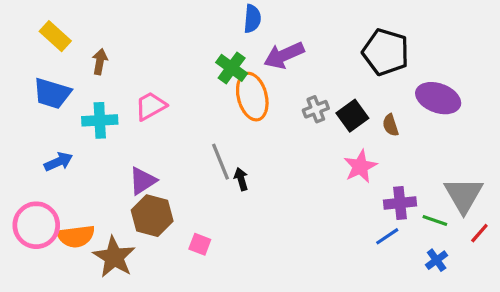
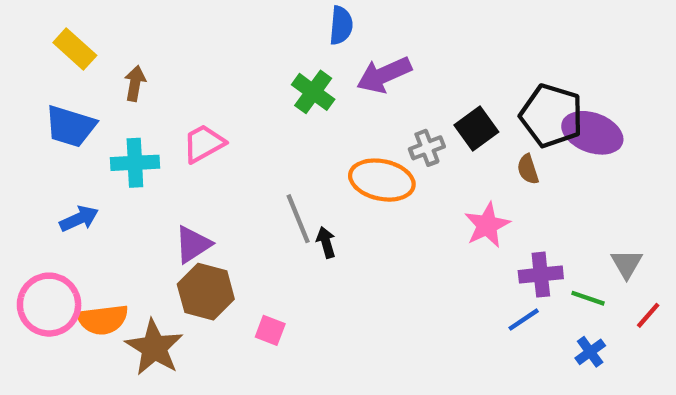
black pentagon: (386, 52) -> (552, 116), moved
orange ellipse: (252, 97) -> (382, 180), moved, turned -63
black square: (352, 116) -> (476, 128), moved
gray triangle: (464, 195) -> (627, 264), size x0.6

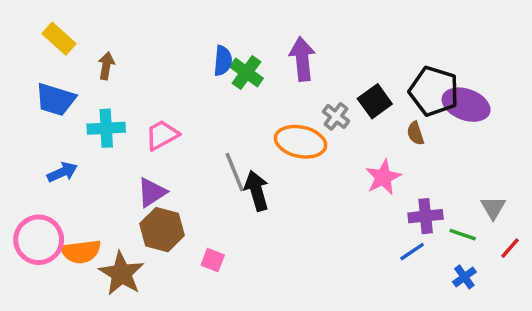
blue semicircle: (341, 25) -> (223, 61), moved
purple arrow: (384, 75) -> (302, 59), turned 108
pink trapezoid: (204, 144) -> (162, 135), moved
gray cross: (427, 148) -> (336, 116), turned -32
black arrow: (326, 242) -> (257, 191), size x1.6

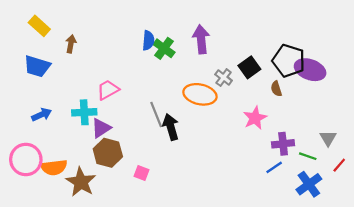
cyan cross: (106, 128) -> (84, 112), moved
blue cross: (464, 277) -> (309, 184), size x1.6

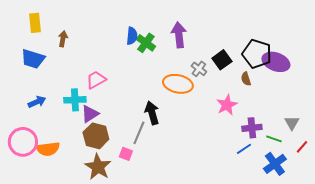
yellow rectangle: (39, 26) -> (35, 23), turned 42
gray line: (156, 115) -> (139, 133), moved, turned 45
brown star: (81, 182) -> (98, 167), moved

